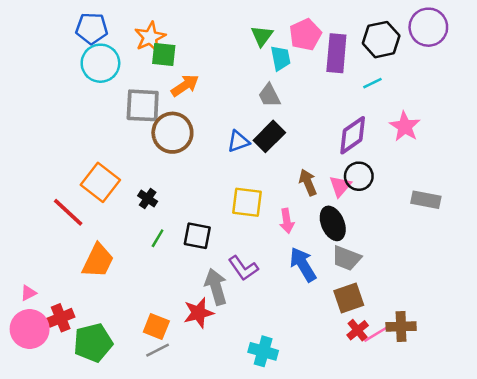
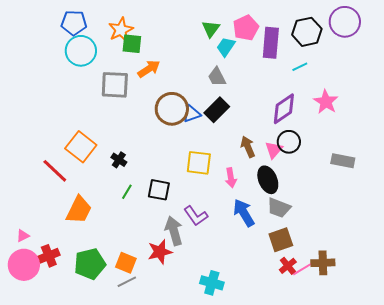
cyan trapezoid: (281, 58) -> (226, 47), turned -135
brown circle: (172, 133) -> (172, 109), moved
green pentagon: (93, 343) -> (90, 264), moved

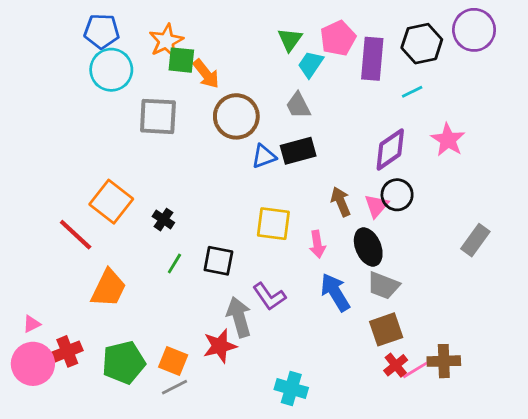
orange arrow: (149, 69) -> (206, 74), moved, turned 85
brown circle: (172, 109) -> (236, 116), moved
black rectangle: (217, 110) -> (298, 151), turned 30
gray rectangle: (343, 161) -> (475, 240), moved, turned -65

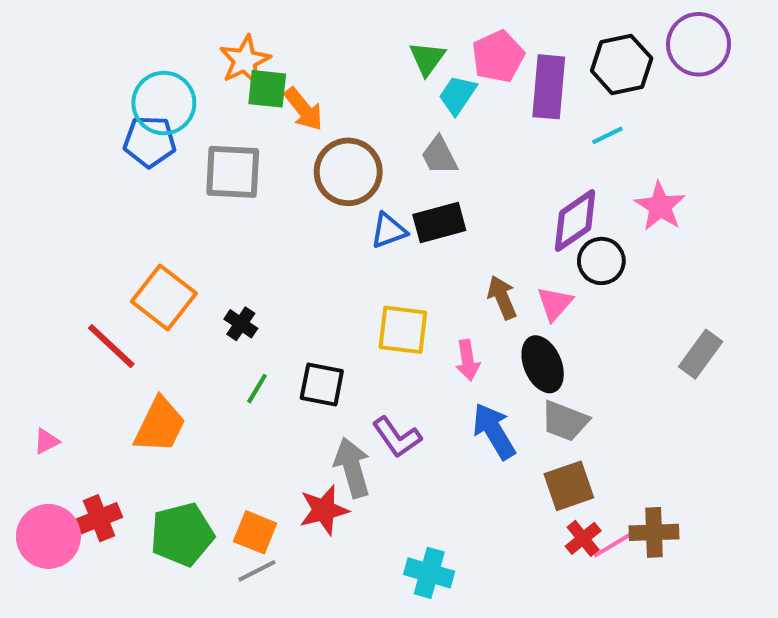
blue pentagon: (102, 31) -> (150, 141), moved
black circle: (397, 195) -> (601, 261), moved
pink triangle: (32, 324) -> (46, 441), moved

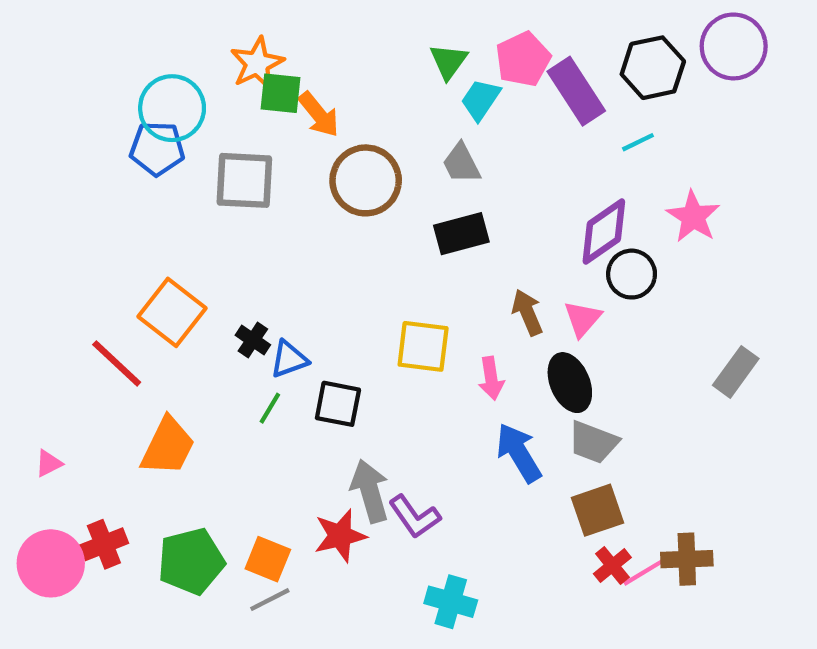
purple rectangle: (549, 87) -> (576, 91), turned -38
blue triangle: (389, 231) -> (289, 359), moved
purple L-shape: (397, 437) -> (415, 517), moved

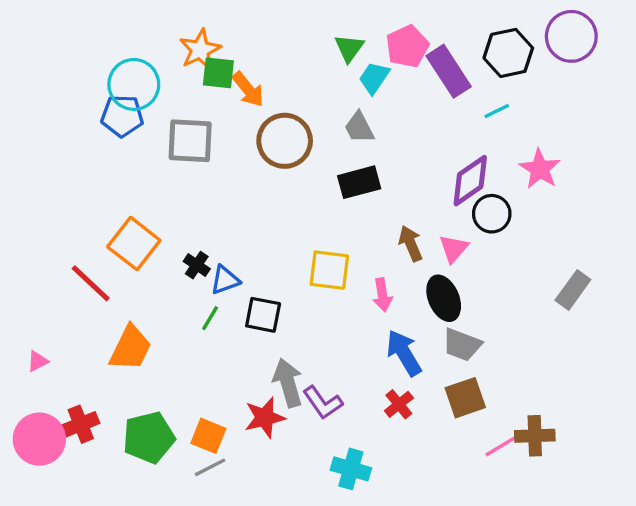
red cross: (612, 566) -> (399, 404), moved

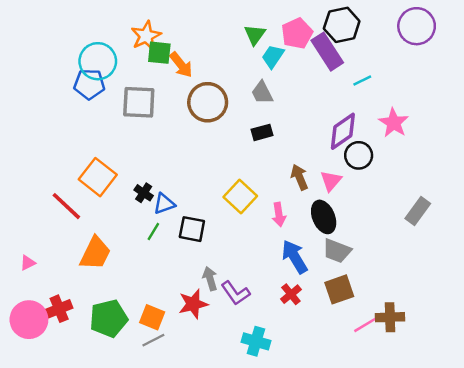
black hexagon: (508, 53) -> (342, 25), moved
black rectangle: (359, 182) -> (262, 132), size x0.7
yellow square: (329, 270) -> (240, 196), turned 36
gray arrow: (288, 383) -> (210, 279), size x0.7

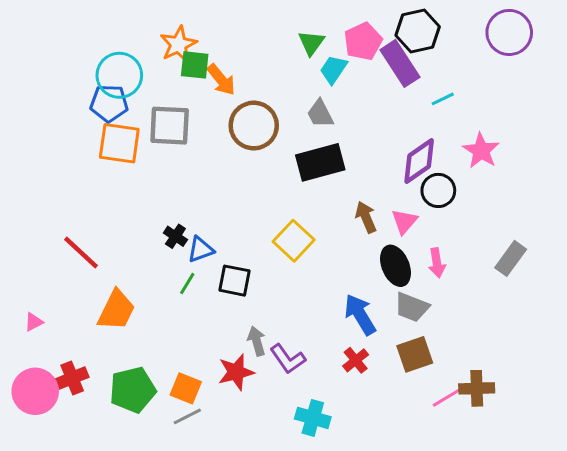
black rectangle: (262, 132) -> (320, 162), size x1.8
orange square: (98, 177) -> (119, 143), moved, turned -30
pink arrow: (279, 215) -> (437, 263), moved

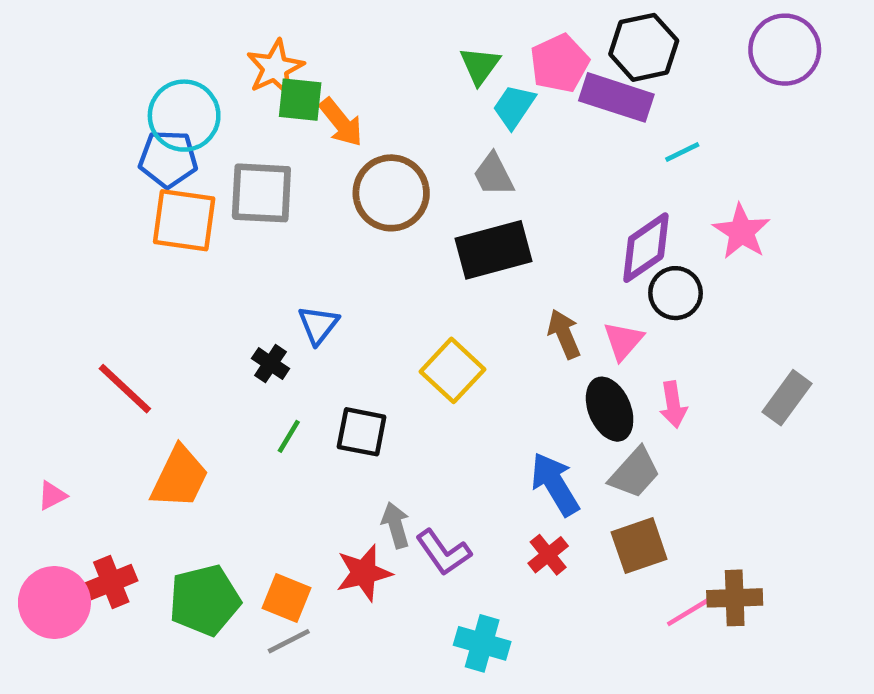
purple rectangle: (400, 63) -> (616, 97), turned -39
blue triangle: (201, 250) -> (318, 325), moved, turned -32
gray trapezoid: (412, 307) -> (635, 473), turned -69

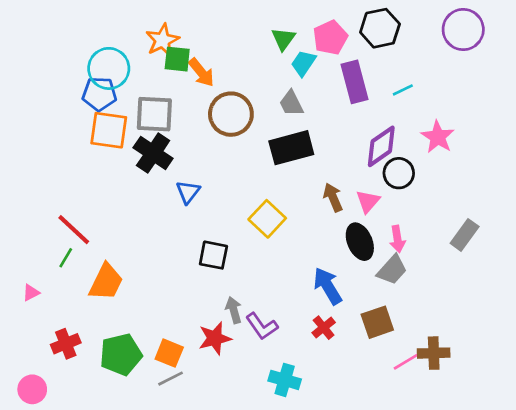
purple rectangle: (616, 97) -> (354, 82), moved, turned 57
black cross: (271, 364) -> (153, 153), moved, size x1.8
green line: (289, 436) -> (66, 258), moved
gray trapezoid: (635, 473) -> (392, 270), moved
pink circle: (54, 602) -> (32, 389), moved, size x0.7

